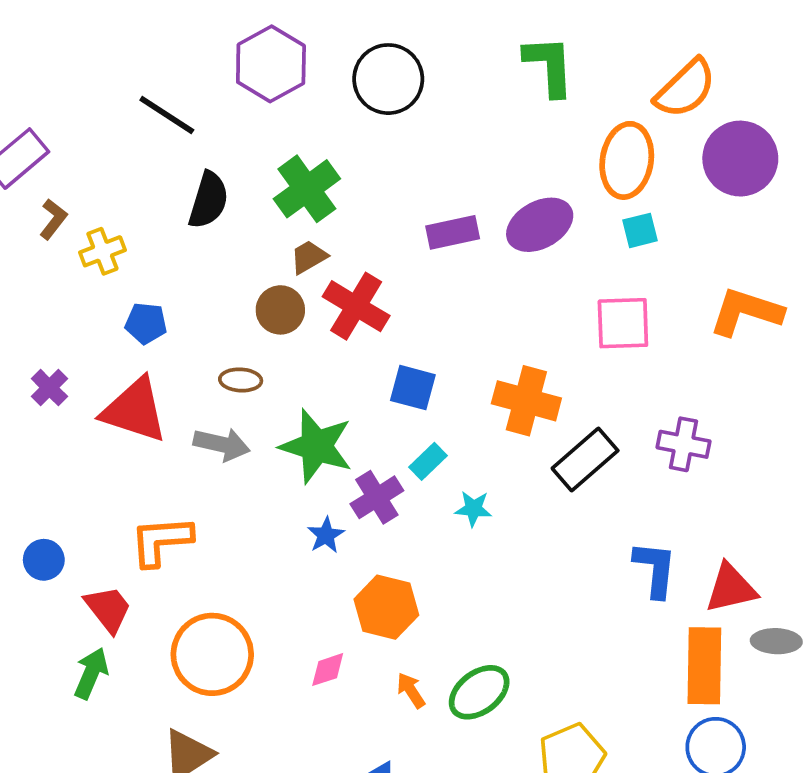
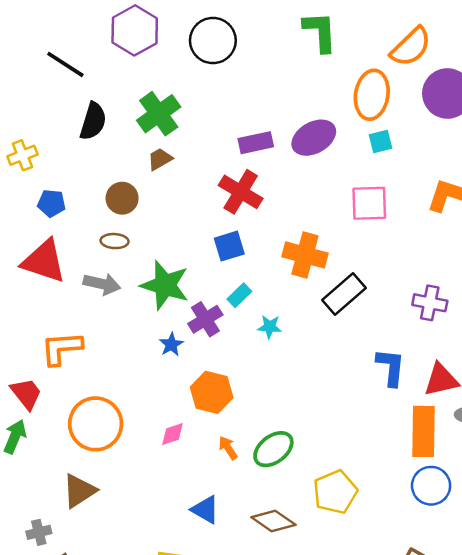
red cross: (356, 306) -> (241, 192), moved
brown circle: (280, 310) -> (122, 198), moved
blue square: (413, 388) -> (229, 246), turned -32
purple cross: (684, 444) -> (430, 303), moved

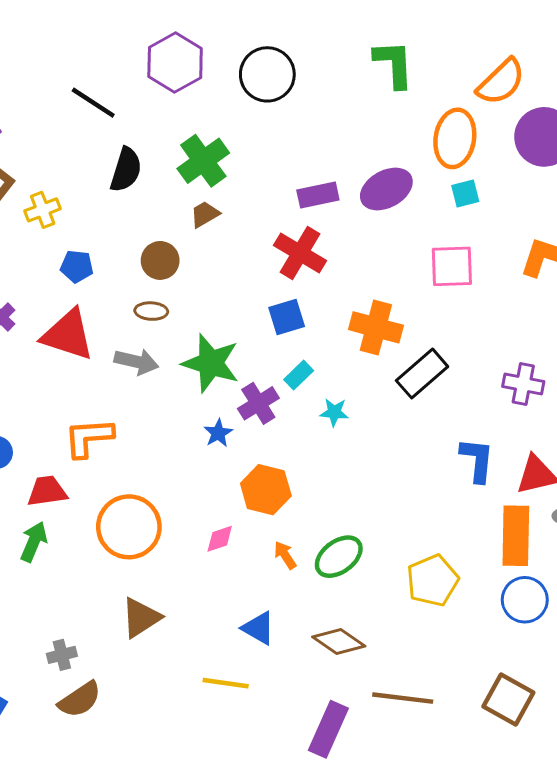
red trapezoid: (26, 394) -> (47, 491), turned -60
brown triangle: (79, 491) -> (141, 618), moved
yellow pentagon: (335, 492) -> (432, 580), moved

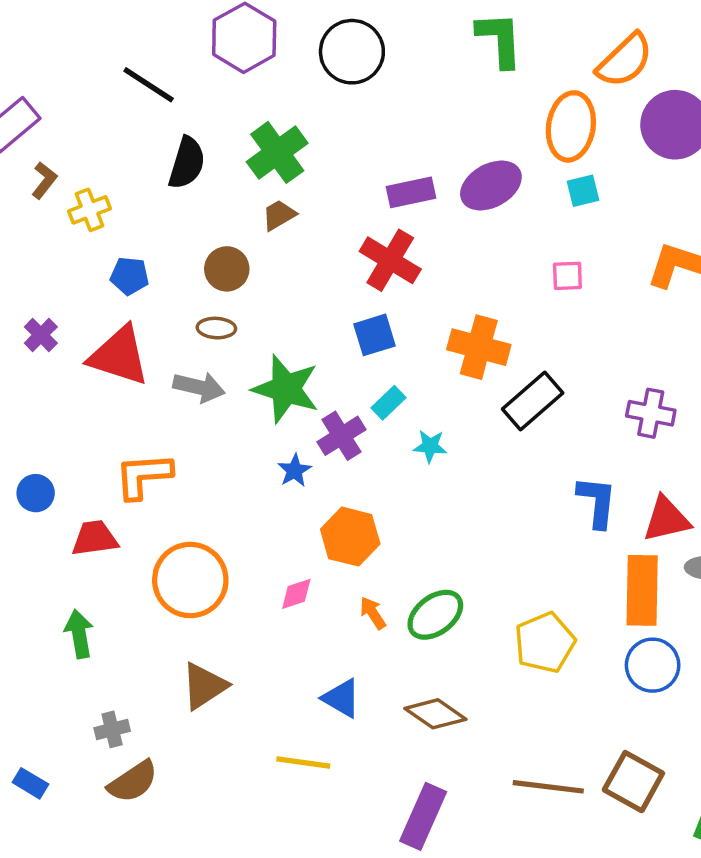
pink square: (452, 266) -> (567, 276), size x0.6
green arrow: (34, 542) -> (79, 634), moved, turned -33
brown line: (403, 698) -> (548, 787), moved

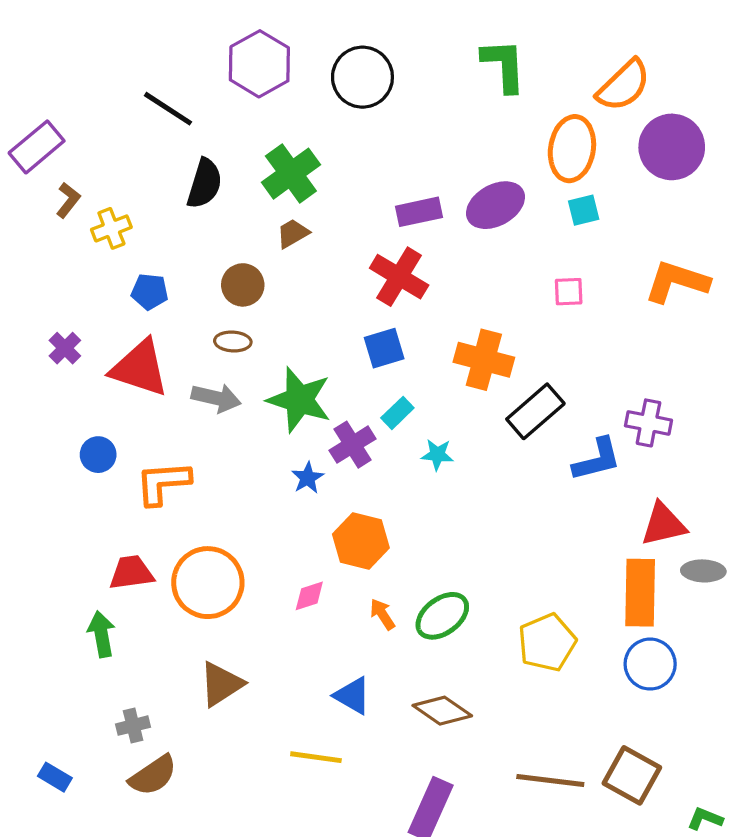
blue circle: (36, 493) -> (98, 455), moved
blue L-shape: (597, 502) -> (597, 460), moved, turned 70
red trapezoid: (95, 538) -> (131, 573), moved

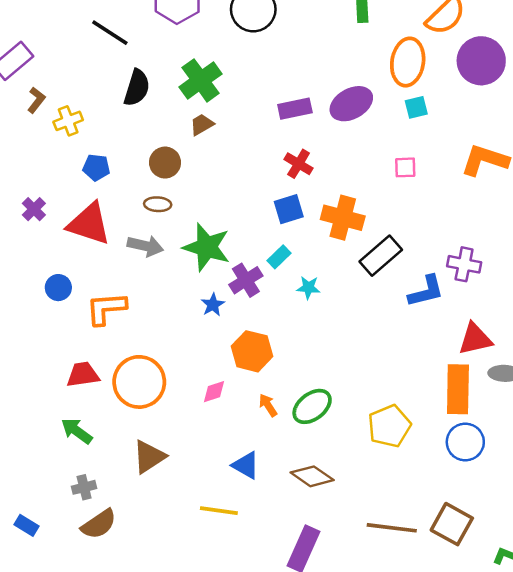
red cross: (399, 277) -> (299, 164), moved, size x0.7
blue square: (384, 348) -> (289, 209), moved
green arrow: (101, 634) -> (77, 431), moved, turned -44

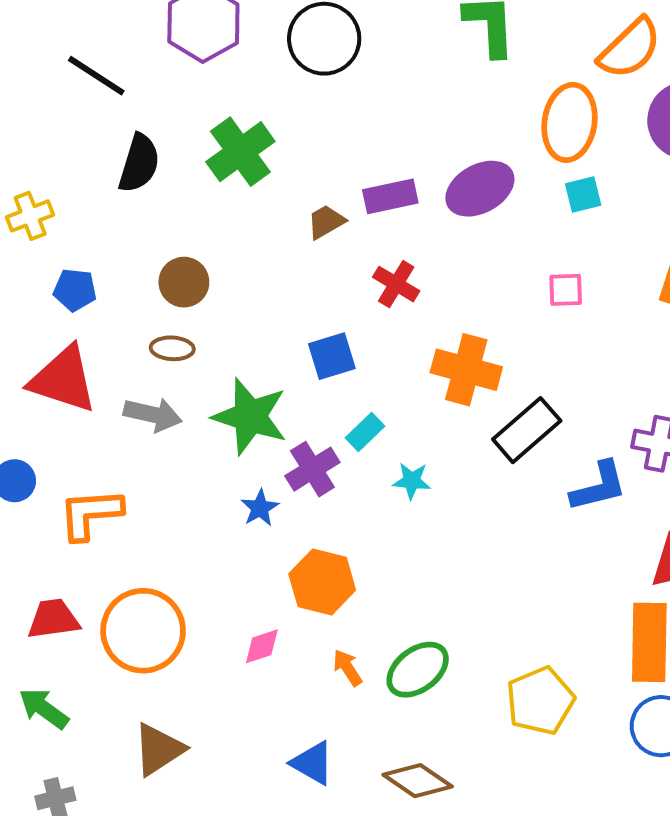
brown trapezoid: (202, 125) -> (326, 222), moved
blue square: (289, 209) -> (332, 356), moved

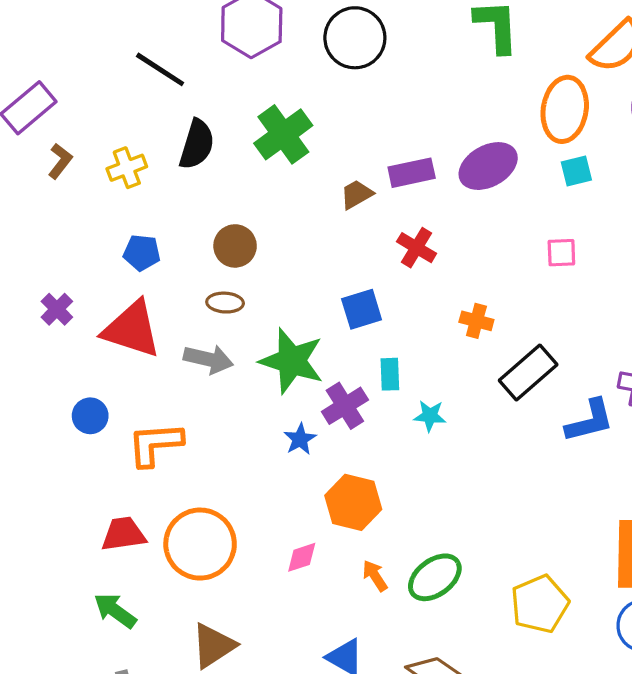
yellow cross: (30, 216) -> (127, 168), moved
orange cross: (466, 370) -> (476, 321), size x0.6
cyan rectangle: (365, 432) -> (390, 374), turned -48

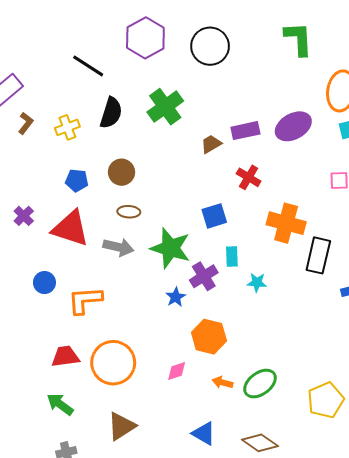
brown circle: (235, 246) -> (122, 172), moved
orange cross: (476, 321) -> (286, 223), size x1.8
black rectangle: (528, 373) -> (318, 255), turned -36
orange arrow: (375, 576) -> (223, 382), turned -42

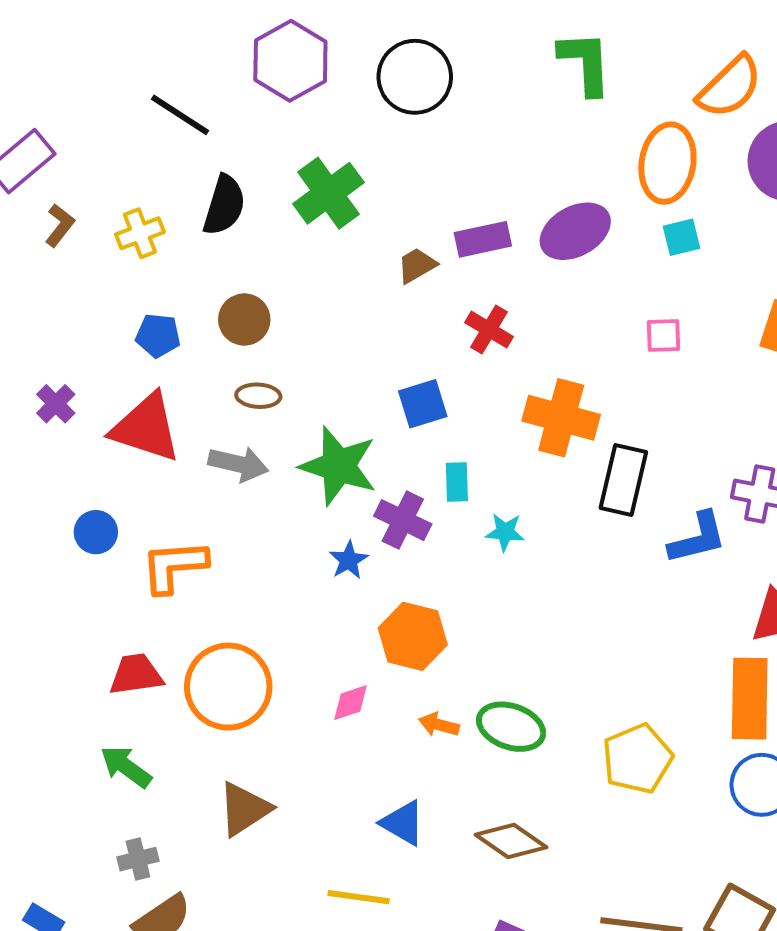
purple cross: (204, 276) -> (403, 520), turned -32
green ellipse: (260, 384) -> (511, 727), turned 56

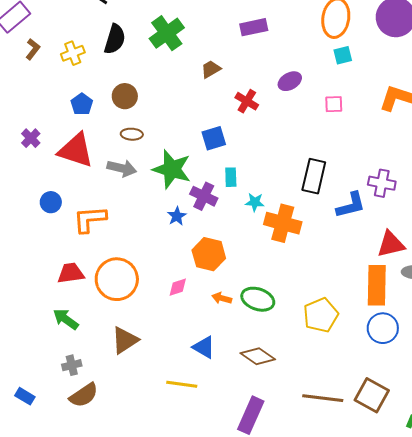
purple ellipse: (575, 231) -> (290, 81), moved, size x0.7
purple rectangle: (483, 239) -> (254, 27), moved
blue pentagon: (158, 336) -> (82, 104), turned 30
orange cross: (561, 418) -> (283, 223), moved

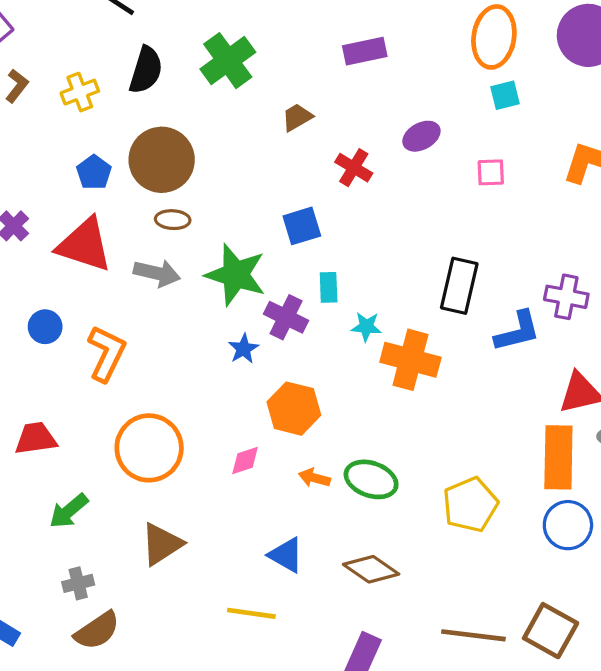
brown circle: (125, 96) -> (162, 160), size x1.6
orange L-shape: (90, 219) -> (107, 353), turned 120
red trapezoid: (71, 273) -> (36, 439), moved
green arrow: (66, 319) -> (69, 511), turned -76

